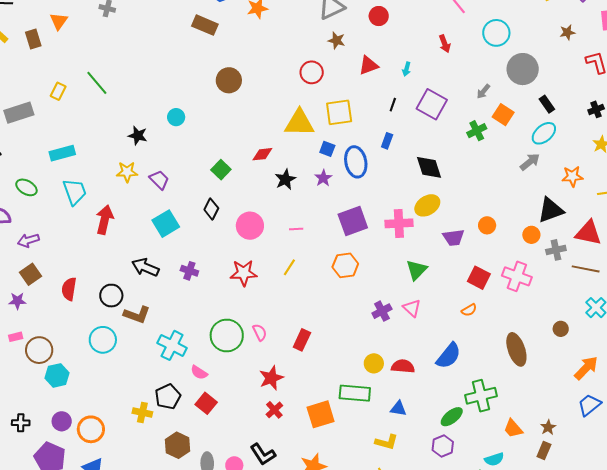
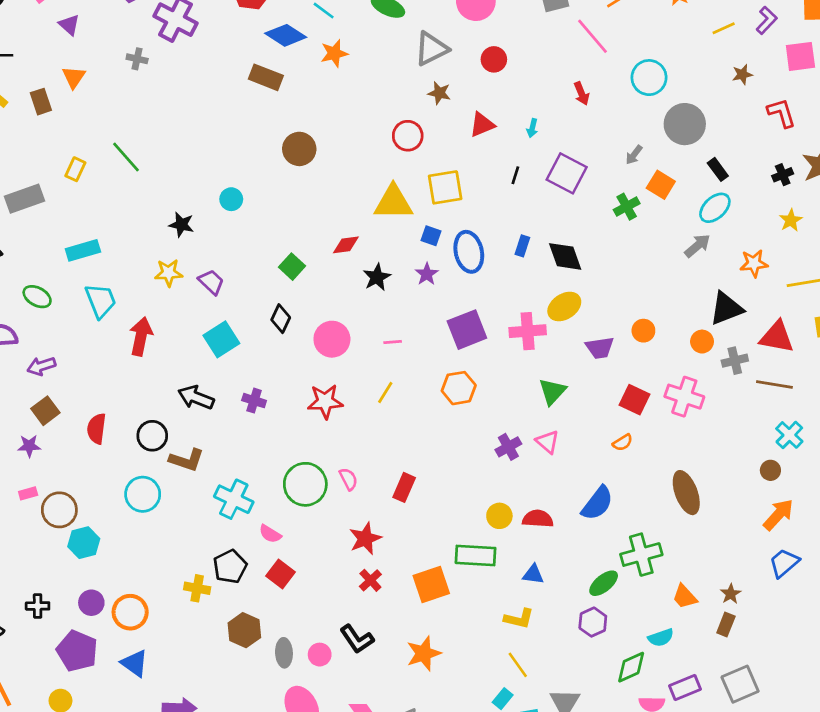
blue rectangle: (387, 141) -> (522, 246), moved
brown circle: (561, 329) -> (770, 470), moved

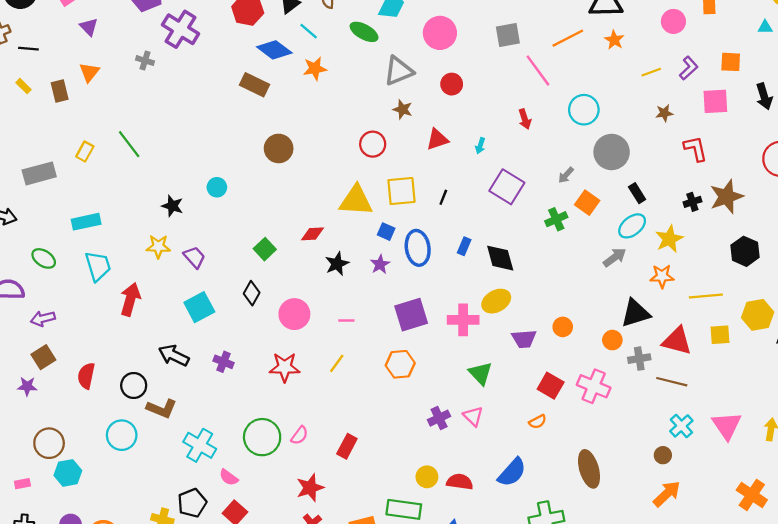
black line: (515, 175) -> (443, 197), moved
yellow star: (791, 220) -> (669, 239), moved, size x1.4
green triangle: (552, 391) -> (480, 373), turned -30
pink semicircle: (348, 479) -> (299, 435), turned 60
pink rectangle: (28, 493) -> (22, 484), moved

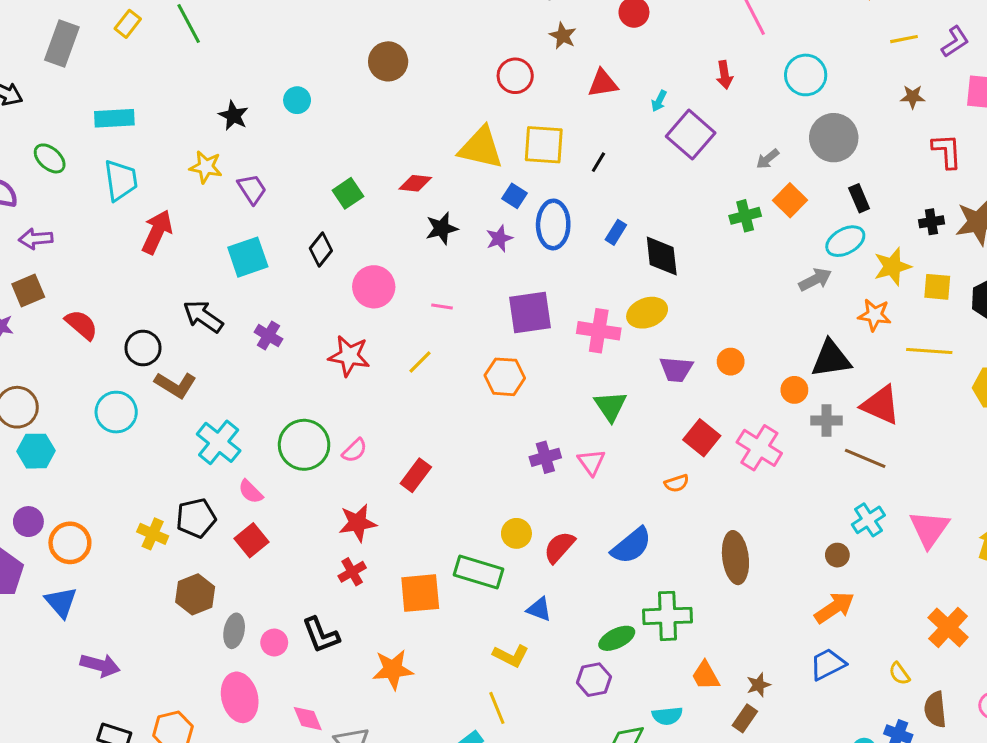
gray rectangle: (39, 173) -> (62, 44), turned -64
purple square: (507, 187) -> (691, 135), moved
yellow square: (720, 335) -> (937, 287), moved
red semicircle: (86, 376) -> (81, 325), turned 110
red semicircle: (460, 482) -> (559, 547), turned -65

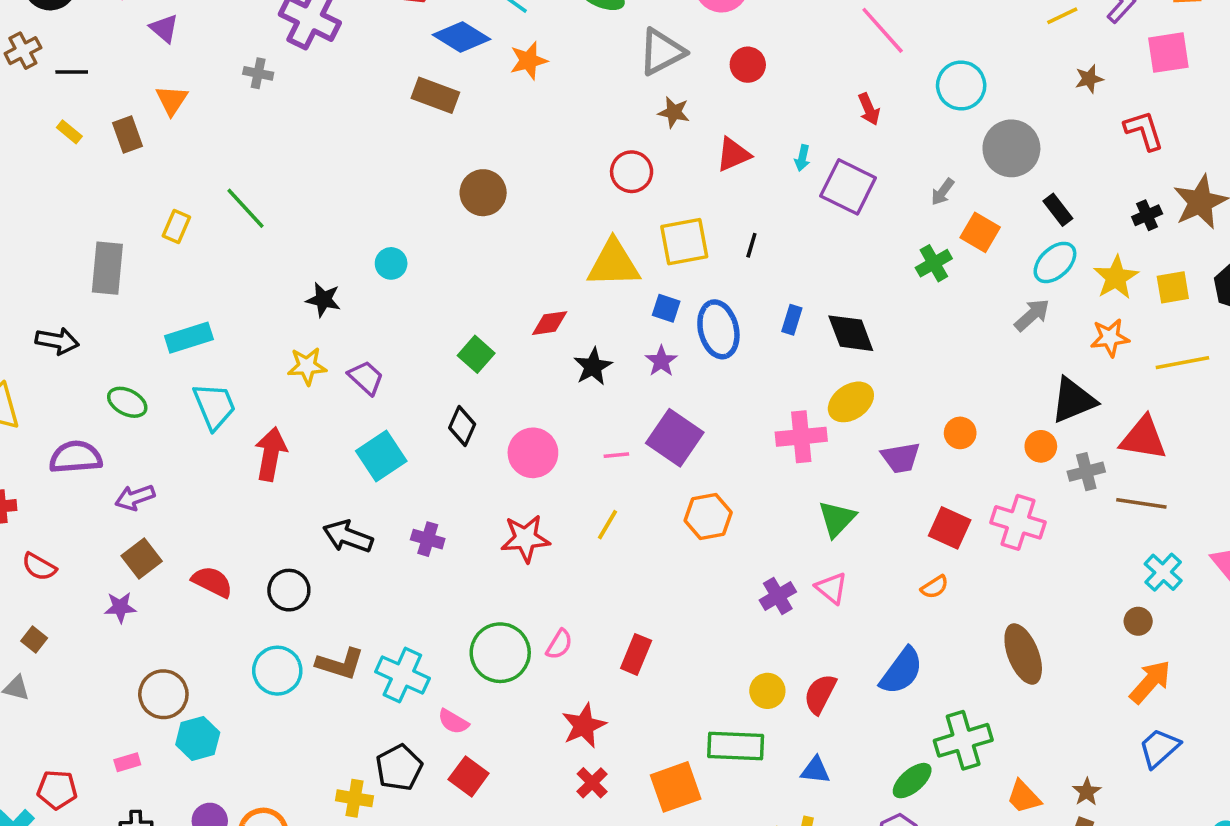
purple square: (530, 313) -> (675, 438), moved, turned -33
brown L-shape: (176, 385) -> (340, 664), moved
green triangle: (610, 406) -> (837, 519), turned 32

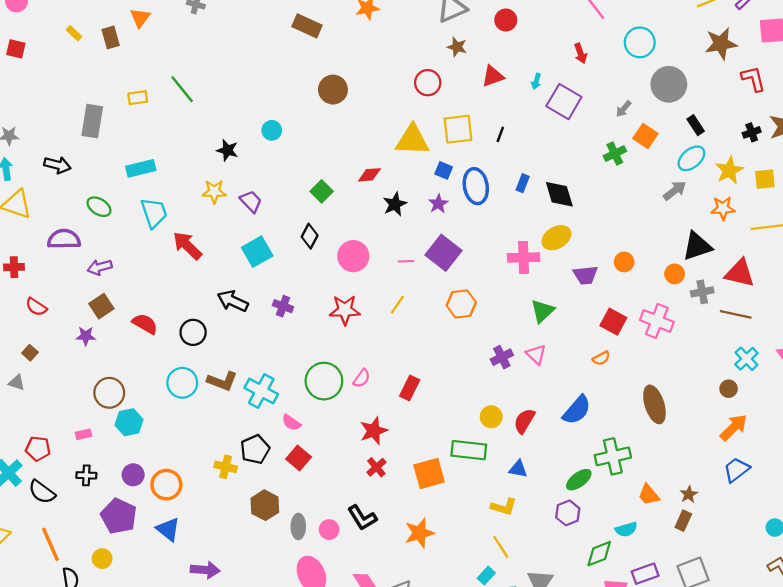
brown star: (1089, 79) -> (721, 44), size x1.8
yellow rectangle: (176, 226) -> (138, 98), turned 54
red arrow: (271, 454) -> (187, 246), turned -60

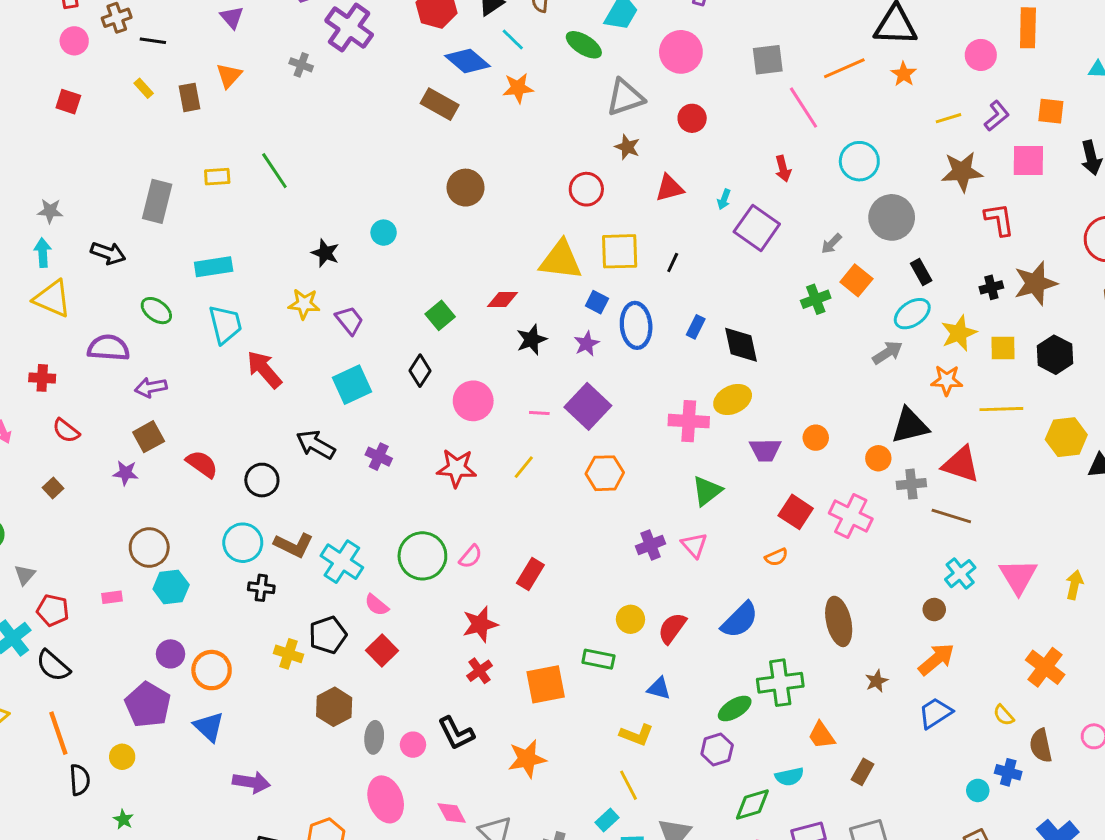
gray triangle: (17, 383) -> (25, 575), moved, turned 48
green rectangle: (469, 450) -> (598, 659), size x0.7
black cross: (86, 475) -> (261, 588), moved
brown star: (689, 494) -> (877, 681), moved

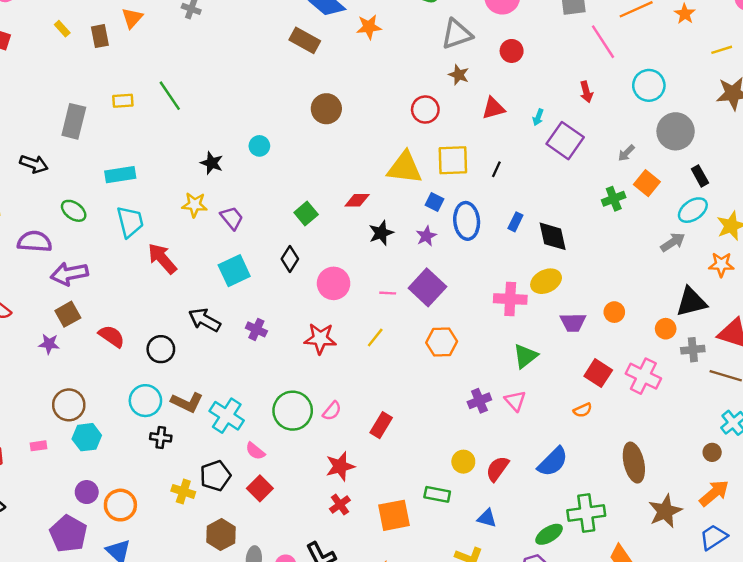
purple arrow: (151, 387) -> (69, 274), size x1.4
brown star: (877, 681) -> (665, 511), size x1.8

